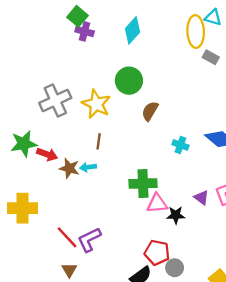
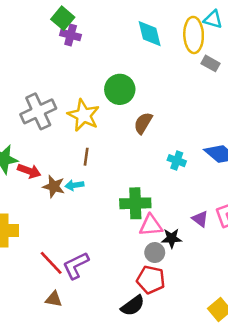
cyan diamond: (132, 30) -> (150, 34), moved, turned -56
gray circle: (175, 268) -> (155, 253), moved
brown triangle: (69, 270) -> (54, 299), turned -49

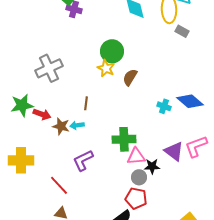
yellow star: (84, 115) -> (106, 68), moved, size x0.7
cyan cross: (177, 161) -> (164, 106), moved
purple triangle: (200, 219) -> (174, 151), size x1.5
purple L-shape: (76, 265) -> (83, 160), moved

